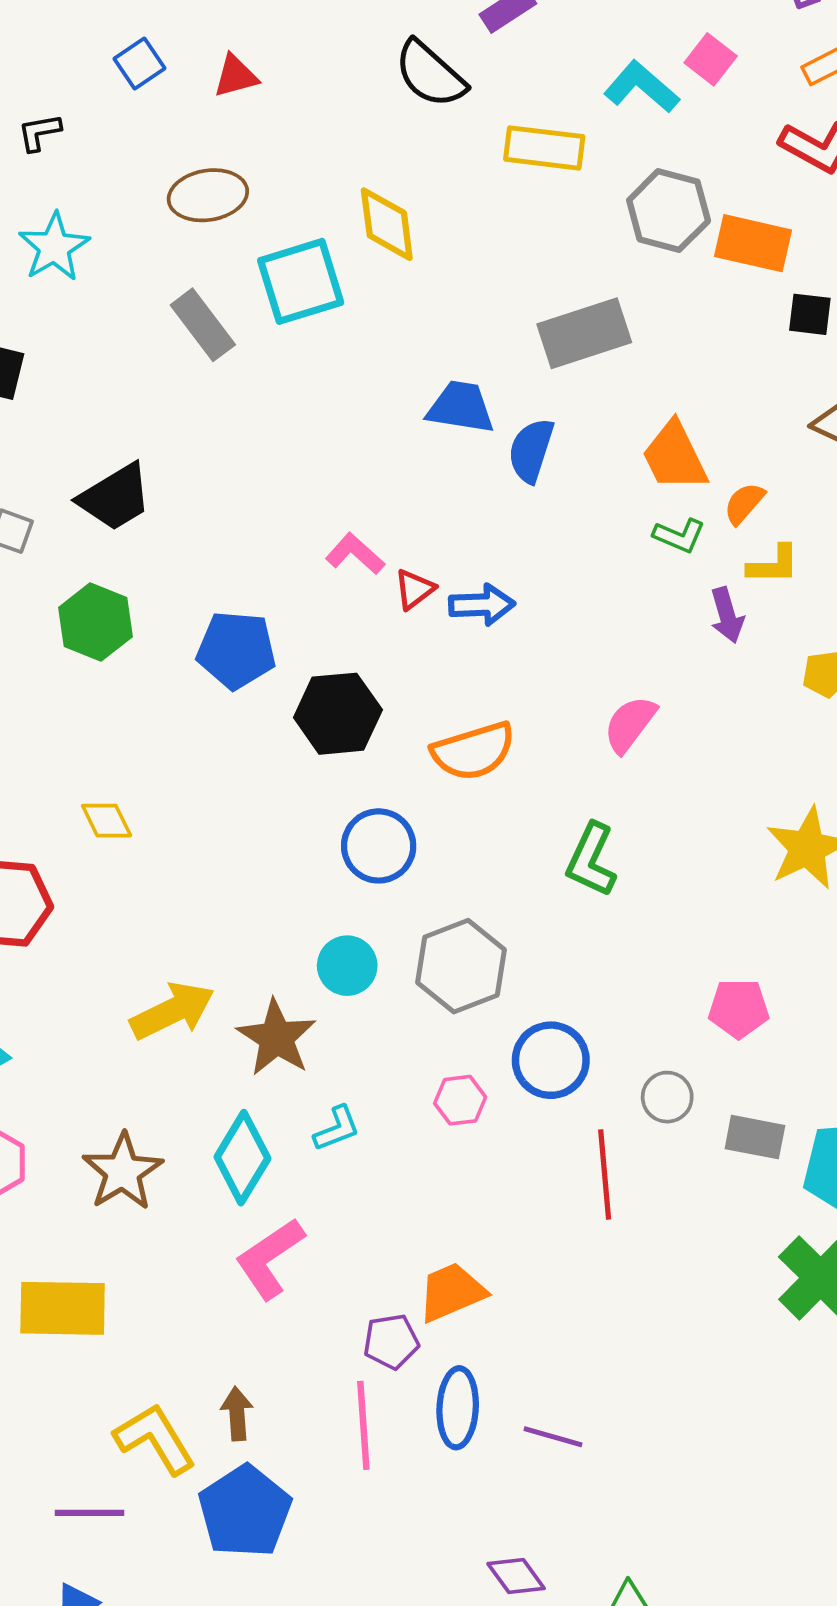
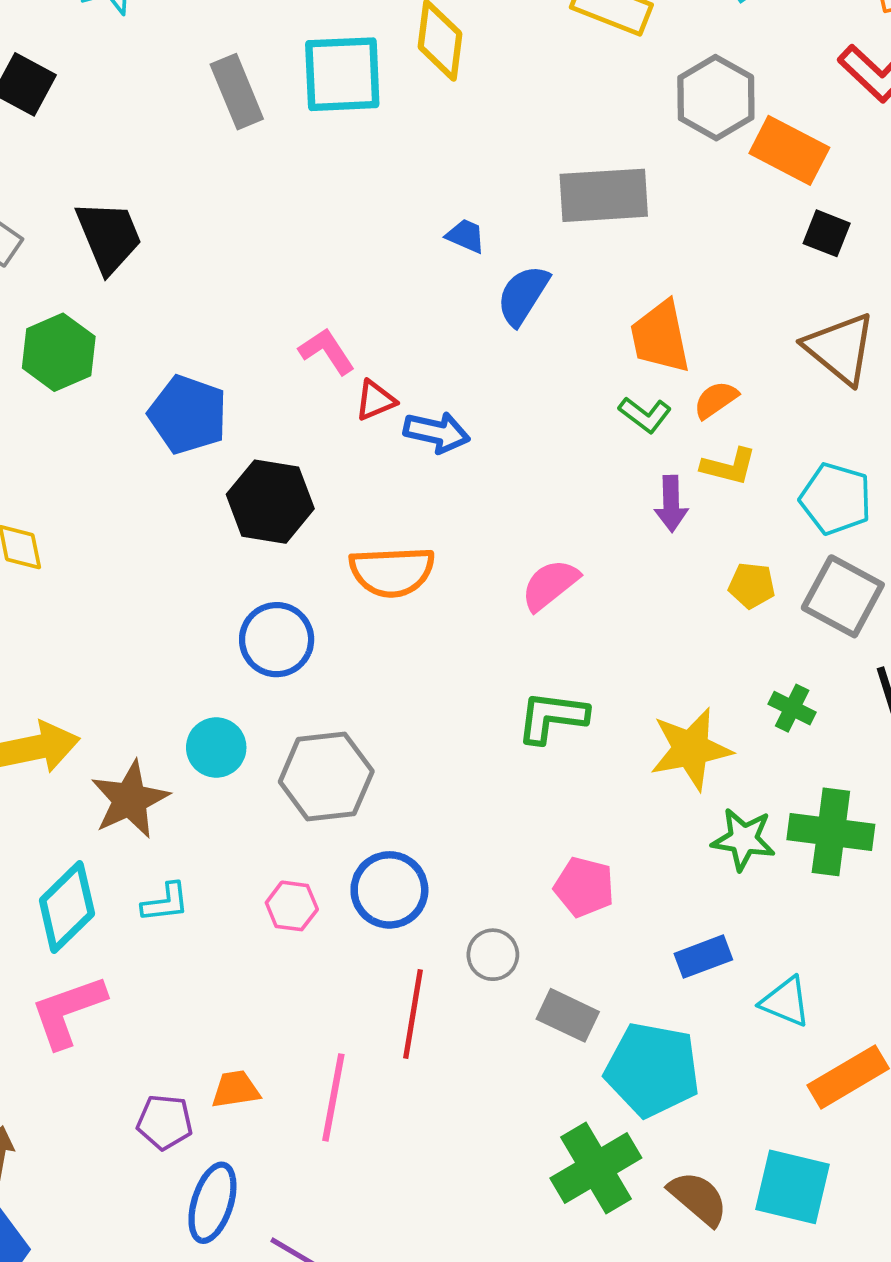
blue trapezoid: (461, 407) -> (466, 236), size x0.6
black trapezoid: (115, 497) -> (109, 237), turned -96
green L-shape: (591, 860) -> (552, 717), moved, turned 58
orange trapezoid: (452, 1292) -> (236, 1089), size x0.7
pink line: (363, 1425) -> (333, 1097), moved

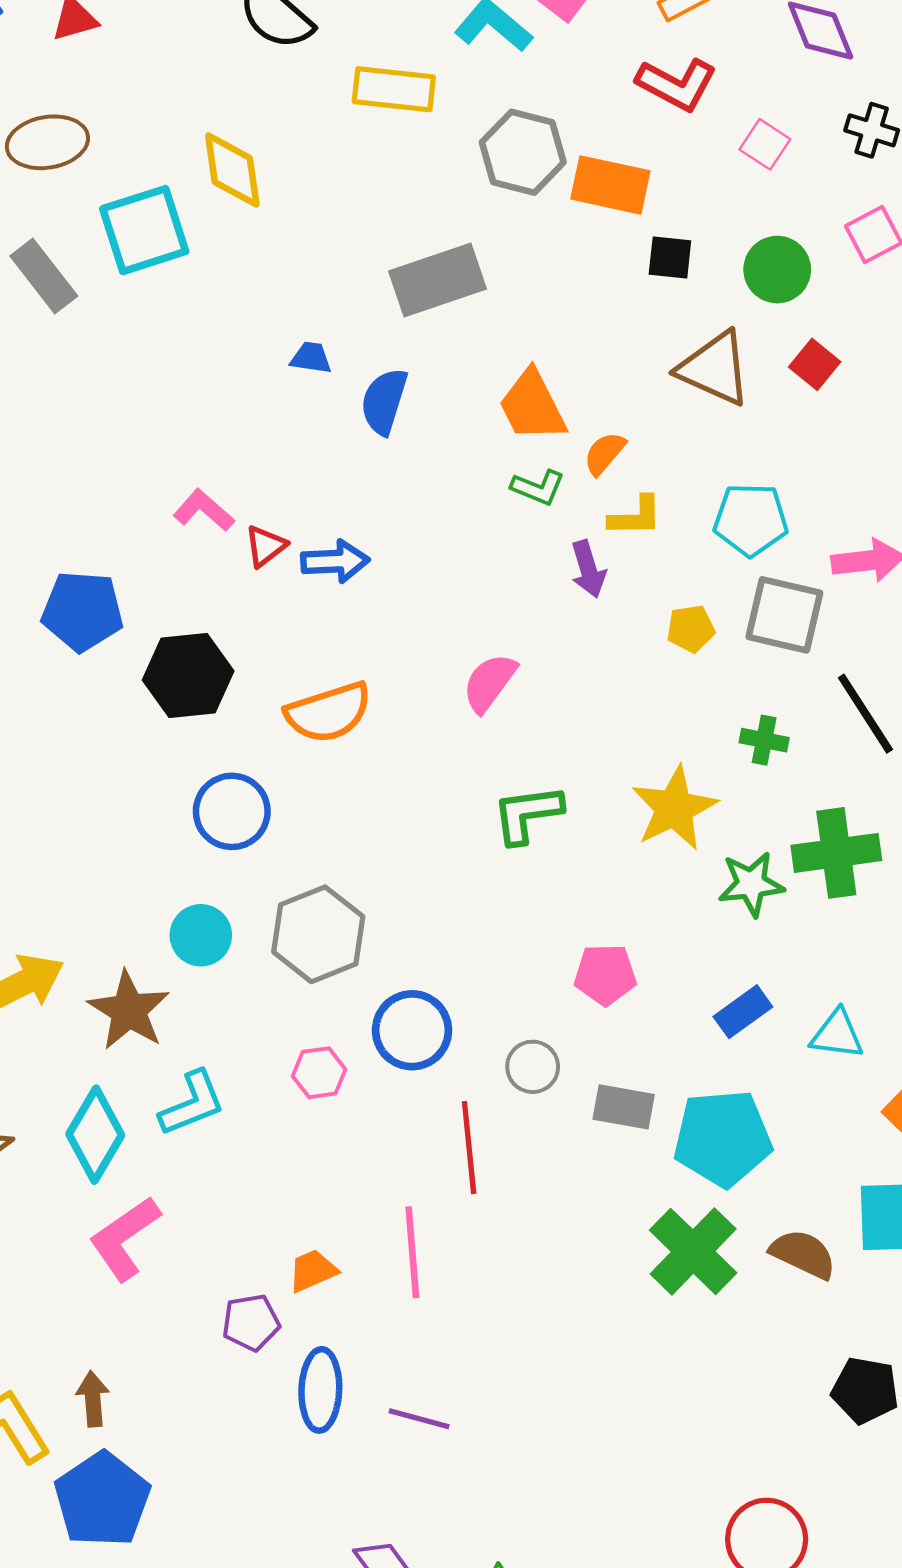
cyan L-shape: (165, 903) -> (192, 1103), size x1.4

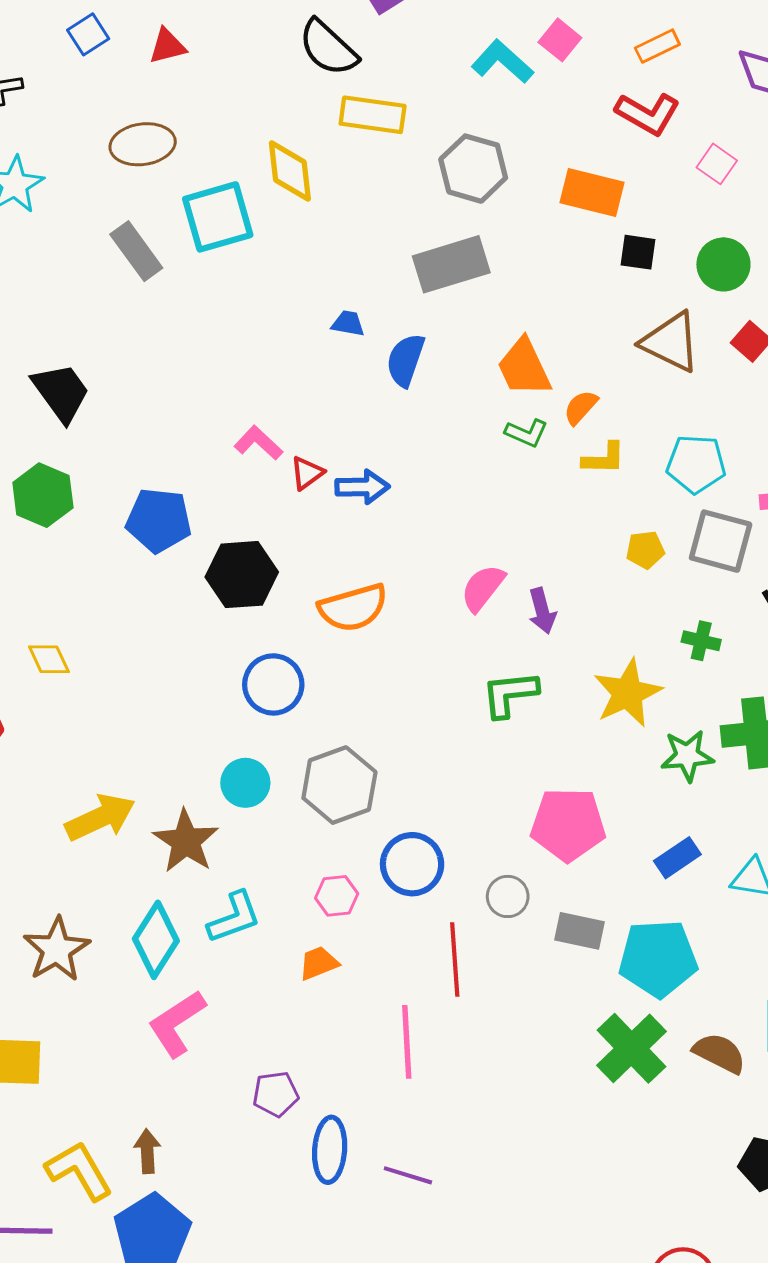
yellow rectangle: (394, 89) -> (373, 115), moved
gray hexagon: (523, 152) -> (473, 169), moved
purple arrow: (588, 569) -> (542, 611), moved
pink pentagon: (605, 975) -> (568, 824), size x1.5
orange trapezoid: (313, 1271) -> (318, 963), moved

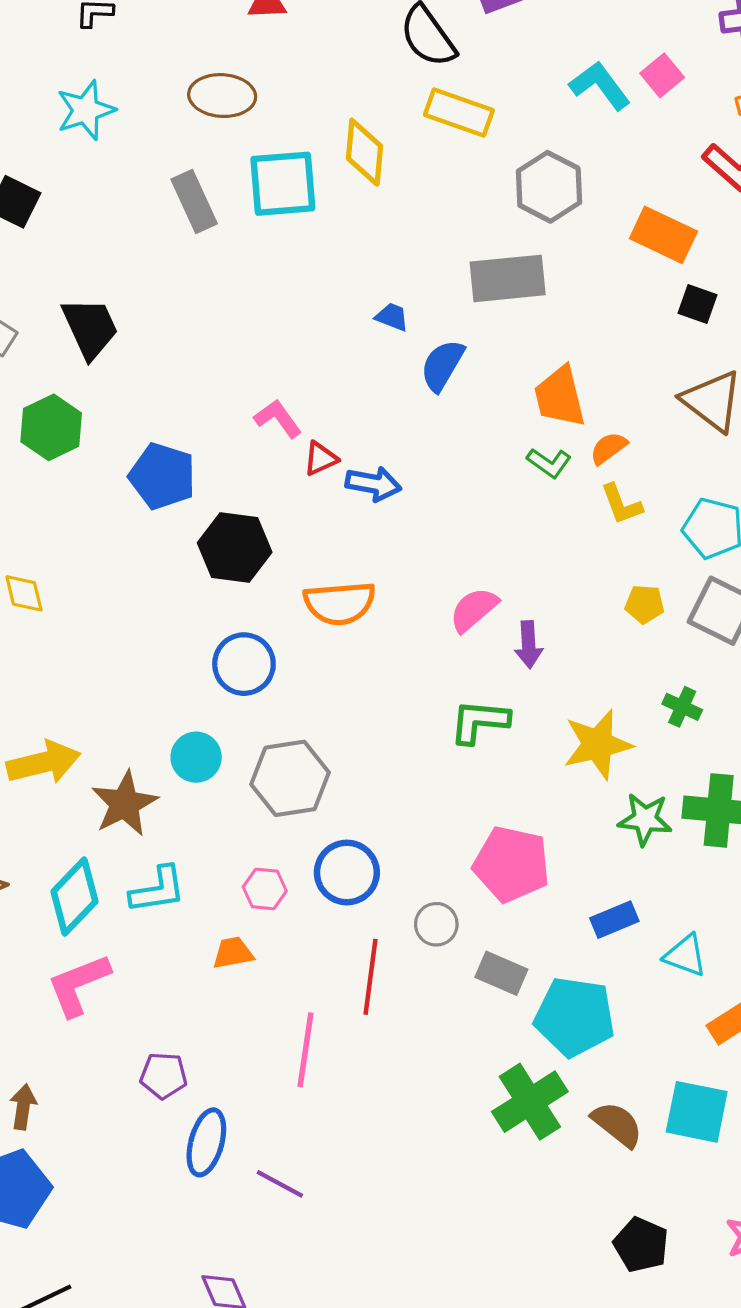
yellow L-shape: (604, 458) -> (621, 504), turned 57

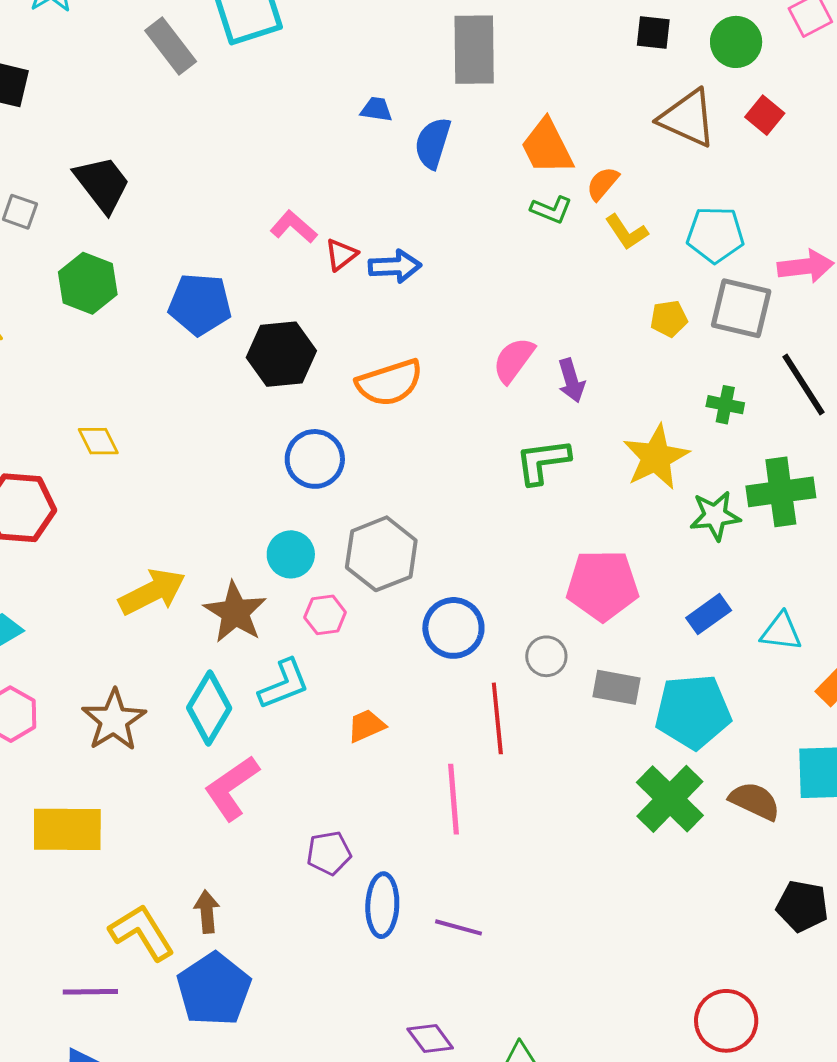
gray rectangle: (508, 278) -> (474, 50), turned -72
pink hexagon: (265, 889) -> (325, 615), moved

